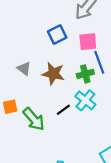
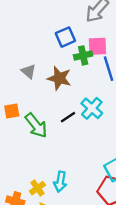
green cross: (85, 74) -> (83, 55), moved

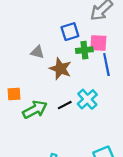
gray triangle: (28, 71) -> (37, 52), moved, turned -32
green arrow: (36, 125) -> (35, 110), turned -85

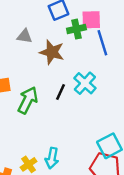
black line: (65, 105) -> (61, 92), turned -32
green arrow: (35, 110) -> (28, 100), turned -30

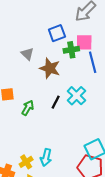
gray triangle: (25, 36) -> (27, 54), turned 32
green arrow: (28, 100) -> (28, 108), size x0.7

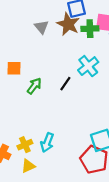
brown star: (50, 68) -> (68, 24), moved
cyan cross: (76, 96) -> (88, 66), moved

